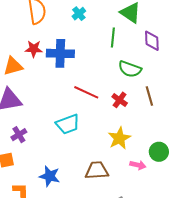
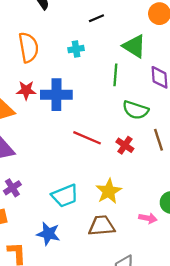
cyan cross: (79, 14) -> (76, 49), turned 32
cyan trapezoid: (68, 124) -> (65, 196), moved
yellow star: (119, 138) -> (109, 191), moved

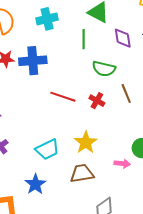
cyan cross: (76, 49) -> (47, 19), size x1.5
blue star: (48, 234) -> (35, 184), turned 30

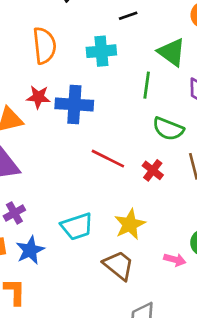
brown trapezoid: (82, 173) -> (119, 265), turned 40
blue star: (35, 184) -> (30, 250), moved

